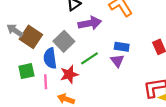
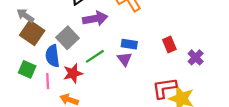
gray arrow: (15, 30) -> (25, 16), moved
green square: (26, 71) -> (27, 69), turned 35

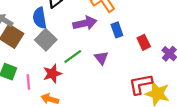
purple arrow: (95, 19) -> (85, 23), moved
blue rectangle: (129, 44) -> (117, 30), moved, turned 64
blue semicircle: (52, 56) -> (40, 18), moved

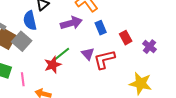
gray square: (46, 40) -> (22, 41), moved
red star: (52, 74) -> (53, 65), moved
red L-shape: (141, 84) -> (104, 59), moved

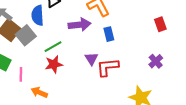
red rectangle: (126, 38) -> (160, 24), moved
green line: (62, 54) -> (53, 47), moved

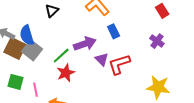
blue semicircle: (38, 15) -> (27, 35), moved
purple arrow: (79, 25) -> (85, 44), moved
purple cross: (156, 61) -> (157, 41), moved

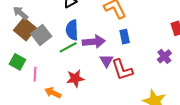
blue semicircle: (27, 35) -> (72, 30), moved
red L-shape: (119, 64) -> (122, 70), turned -105
red star: (66, 73) -> (75, 78), moved

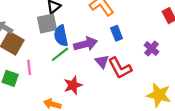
gray square: (41, 35) -> (47, 23), moved, turned 36
purple cross: (164, 56) -> (151, 48), moved
pink line: (35, 74) -> (29, 67), moved

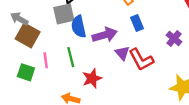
green line: (60, 54) -> (71, 57), moved, turned -66

